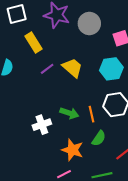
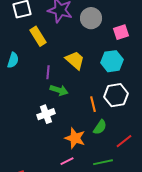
purple line: (47, 69) -> (48, 72), moved, turned -48
green arrow: (69, 113) -> (59, 90), moved

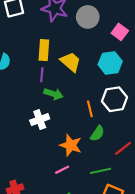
pink square: (121, 32) -> (120, 32), turned -35
yellow rectangle: (38, 36) -> (44, 50), moved, turned 36

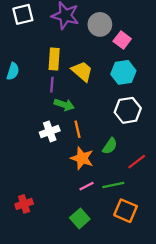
pink square: (120, 32) -> (122, 40), moved
orange line: (90, 109) -> (78, 129), moved
pink line: (62, 170) -> (86, 186), moved

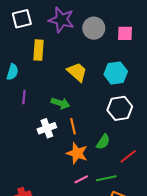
pink square: (122, 40) -> (125, 33), moved, turned -35
yellow rectangle: (54, 59) -> (39, 50), moved
purple line: (52, 85) -> (24, 97), moved

